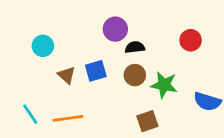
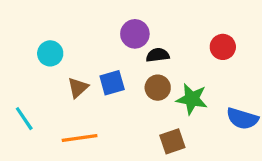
brown triangle: (67, 75) -> (78, 88), turned 36
cyan line: (30, 114) -> (24, 119), moved

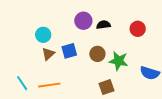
cyan circle: (50, 53) -> (43, 35), moved
black semicircle: (158, 55) -> (103, 25), moved
cyan line: (24, 119) -> (22, 83), moved

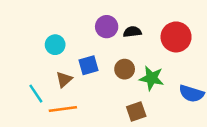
red circle: (138, 29) -> (176, 37), size x1.5
brown triangle: (48, 54) -> (64, 79), moved
cyan line: (22, 83) -> (36, 94), moved

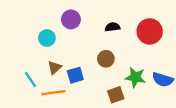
purple circle: (107, 27) -> (71, 19), moved
blue square: (89, 65) -> (75, 75), moved
green star: (152, 78) -> (135, 77), moved

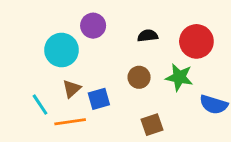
cyan circle: (47, 38) -> (62, 50), size x1.5
green star: (135, 77) -> (179, 77), moved

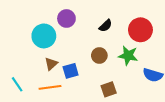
black semicircle: (148, 36) -> (106, 26), turned 144
cyan line: (40, 105) -> (17, 84), moved

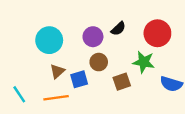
purple circle: (66, 18) -> (93, 37), moved
brown circle: (99, 55) -> (99, 62), moved
brown square: (109, 89) -> (122, 82), moved

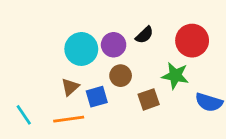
cyan circle: (49, 40) -> (81, 49), moved

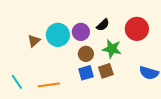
green star: (175, 76) -> (112, 49), moved
brown triangle: (70, 87) -> (34, 41), moved
blue square: (97, 97) -> (86, 73), moved

